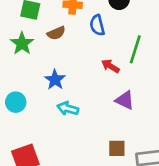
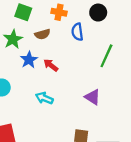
red arrow: (110, 66) -> (51, 65), moved
blue star: (55, 80) -> (29, 60), moved

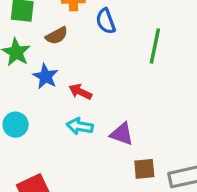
red arrow: (51, 65) -> (80, 92), moved
purple triangle: (93, 97) -> (122, 134), moved

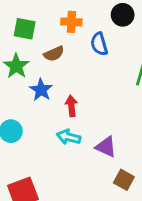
red arrow: (80, 92) -> (71, 106), turned 54
brown square: (144, 169) -> (124, 180), turned 30

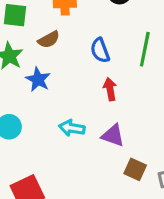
blue semicircle: (99, 44) -> (100, 50), moved
red arrow: (71, 106) -> (110, 89), moved

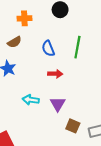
red arrow: (110, 89) -> (55, 74), turned 104
purple triangle: (113, 135) -> (58, 104), turned 42

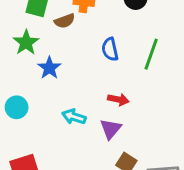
brown semicircle: (14, 42) -> (65, 21), moved
red arrow: (55, 74) -> (118, 100), moved

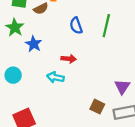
red arrow: (118, 100) -> (69, 59), moved
purple triangle: (111, 129) -> (122, 87), moved

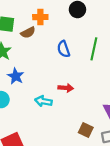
blue star: (34, 44) -> (16, 76), moved
red arrow: (69, 59) -> (66, 88), moved

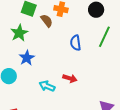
brown semicircle: (28, 33) -> (47, 21), turned -112
green line: (94, 49) -> (104, 37), moved

